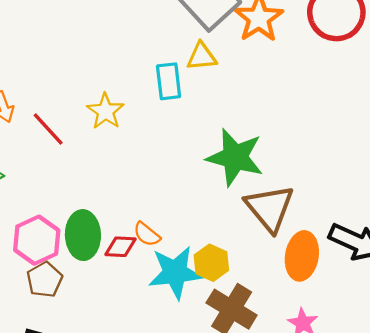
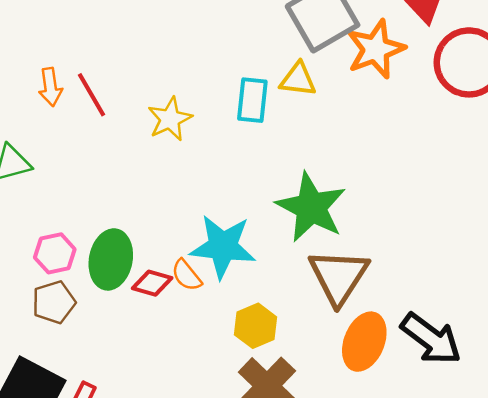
red line: (48, 129) -> (92, 95), moved
pink hexagon: (37, 240) -> (55, 253), size x0.7
cyan star: (175, 273) -> (223, 247), moved

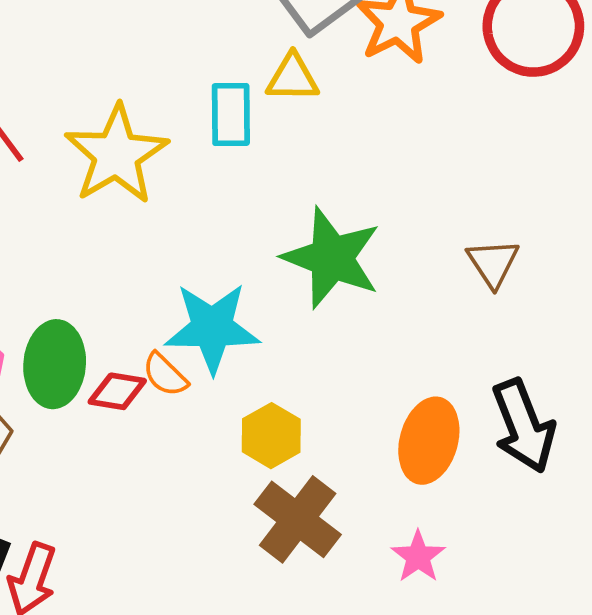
yellow star: (170, 119) -> (116, 155), size x1.6
brown triangle: (339, 277) -> (493, 263), moved, size x0.6
black arrow: (431, 339) -> (523, 426), turned 38

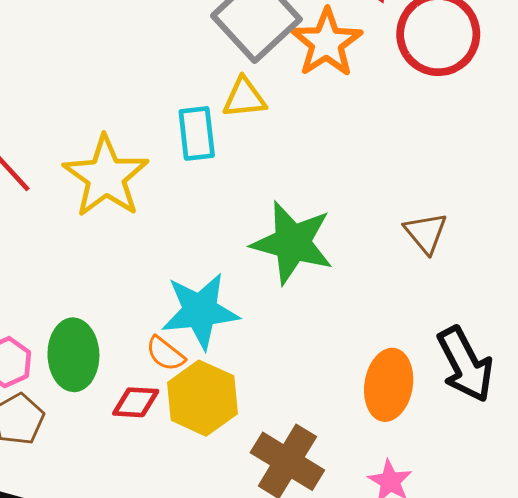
red diamond: (117, 391) -> (136, 402), moved
yellow hexagon: (271, 436) -> (202, 398), moved, size x1.4

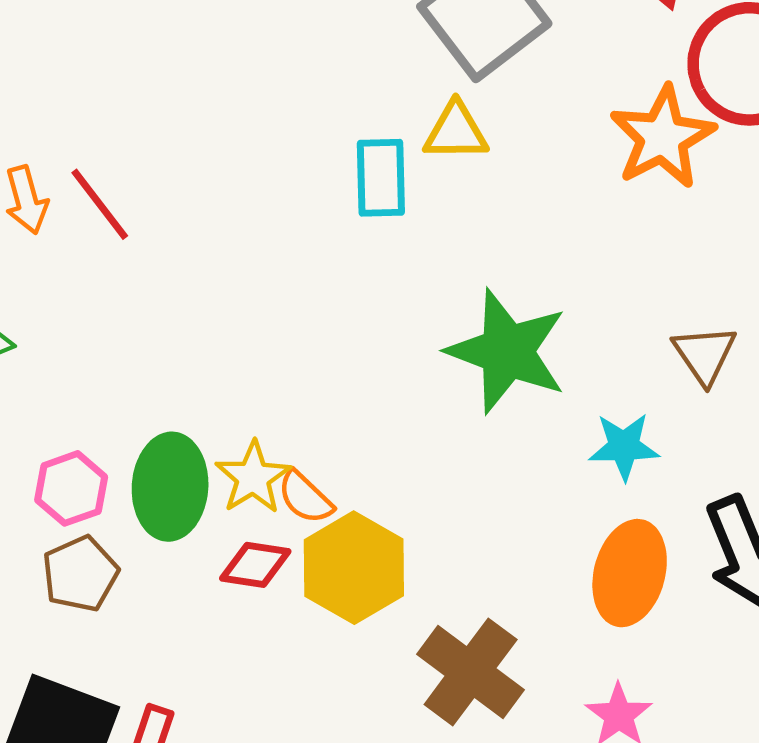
orange star: (327, 43) -> (662, 137), moved
yellow star: (106, 177) -> (253, 477), moved, size x0.6
cyan star: (200, 311) -> (624, 446), moved, size x0.6

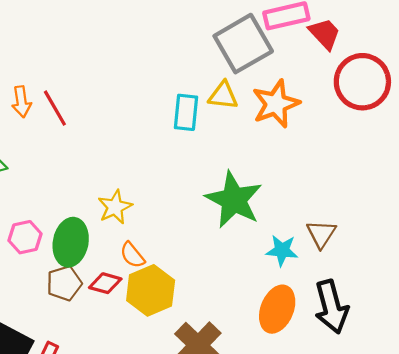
orange star: (662, 137) -> (276, 104), moved
brown triangle: (705, 354) -> (321, 234), moved
yellow star: (253, 477) -> (115, 207), moved
brown pentagon: (80, 574) -> (64, 283), moved

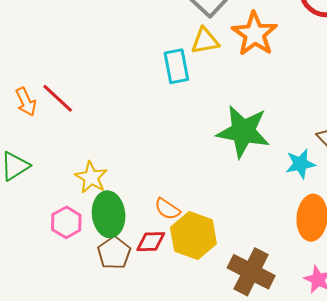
yellow star: (115, 207) -> (91, 177), moved

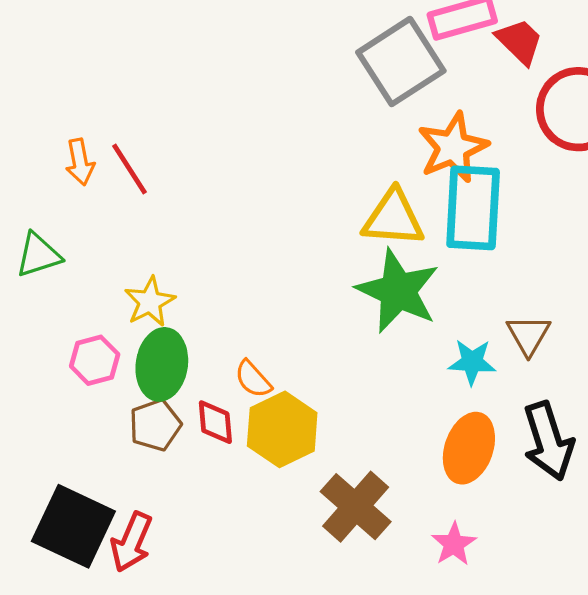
yellow triangle: (205, 41) -> (393, 218), moved, size x1.4
cyan rectangle: (176, 66) -> (473, 208), moved, size x1.6
red diamond: (151, 242) -> (215, 422), turned 72

